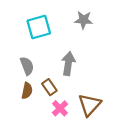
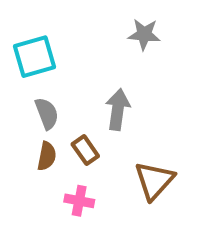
cyan square: (39, 27) -> (35, 57), moved
pink cross: (60, 108) -> (79, 201), moved, turned -35

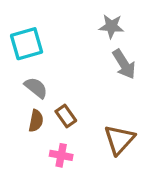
gray arrow: (118, 109) -> (124, 64), moved, turned 140
gray semicircle: (47, 113) -> (36, 88), turned -30

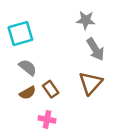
brown semicircle: (36, 121) -> (28, 93), turned 49
brown triangle: (119, 140) -> (91, 83), moved

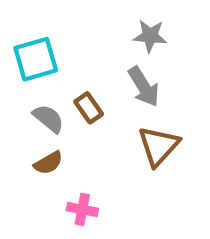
gray arrow: (95, 49) -> (144, 87), moved
brown rectangle: (51, 89) -> (89, 108), moved

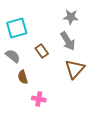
gray semicircle: (48, 118) -> (13, 56), moved
brown semicircle: (48, 163) -> (23, 77), turned 104

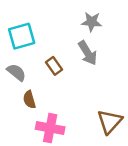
brown triangle: (75, 69) -> (110, 122), moved
pink cross: (39, 99) -> (50, 128), size x1.5

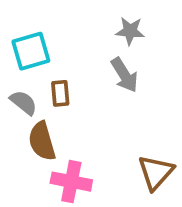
brown rectangle: (54, 66) -> (60, 93), moved, turned 30
brown semicircle: (29, 100) -> (42, 141), size x1.5

